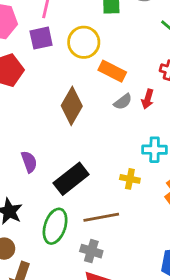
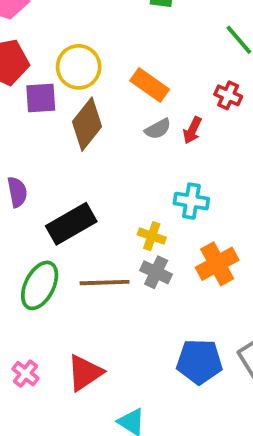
purple square: (41, 38) -> (41, 98), moved
yellow circle: (84, 42) -> (79, 67), moved
gray cross: (91, 251) -> (156, 272), moved

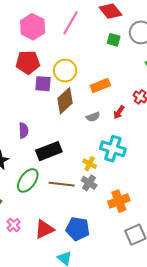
orange rectangle: (150, 85) -> (100, 85), turned -66
gray semicircle: (158, 129) -> (93, 117), moved
cyan cross: (191, 201) -> (113, 149), size x1.4
orange cross: (217, 264) -> (119, 201), moved
blue pentagon: (199, 362) -> (78, 229), moved

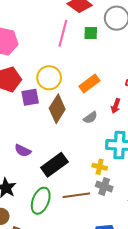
pink line: (71, 23) -> (63, 33), moved
purple semicircle: (24, 130) -> (23, 151), turned 133

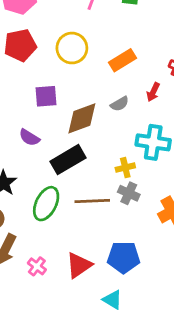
purple square: (30, 97) -> (46, 96), moved
brown diamond: (57, 109) -> (82, 118), moved, turned 32
yellow cross: (100, 167) -> (125, 168), turned -32

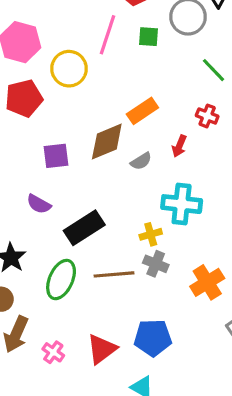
yellow circle: (72, 48) -> (69, 69), moved
brown diamond: (82, 118) -> (107, 141), moved

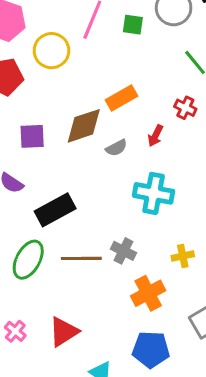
yellow cross: (151, 234) -> (183, 256), moved
orange cross: (207, 282) -> (148, 293), moved
blue pentagon: (153, 338) -> (151, 349), moved

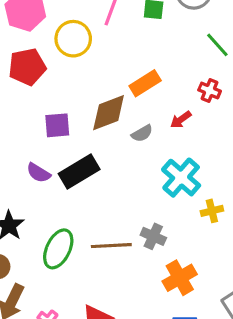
red arrow: (156, 136) -> (181, 120), turned 30
cyan cross: (154, 193) -> (181, 178), turned 33
black rectangle: (55, 210) -> (79, 172), moved
yellow cross: (183, 256) -> (212, 211), moved

